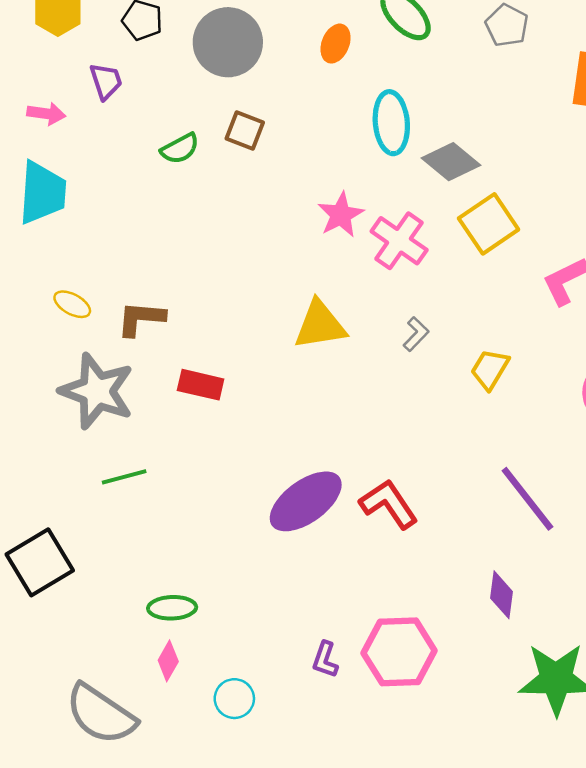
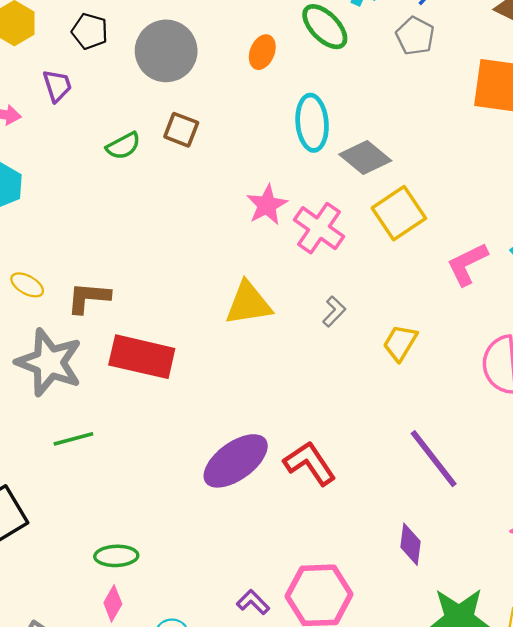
red rectangle: (201, 385) -> (142, 357), size x1.6
purple L-shape: (325, 660) -> (253, 602), turned 116

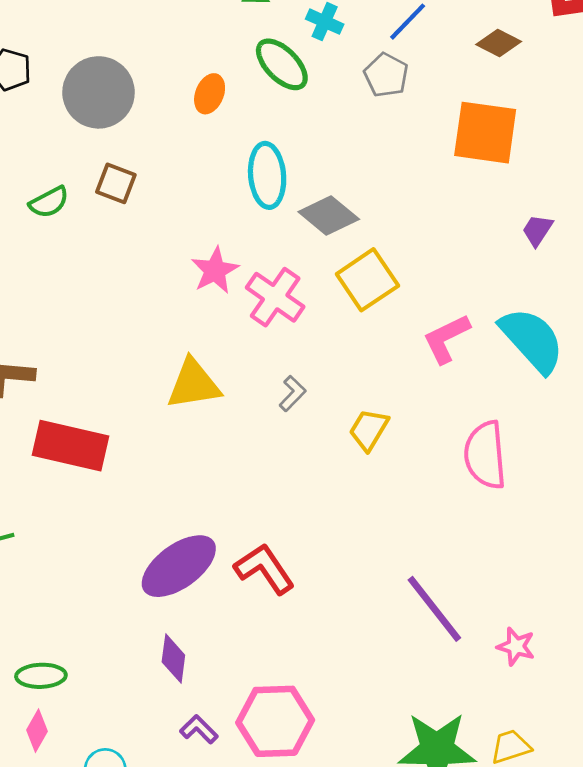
purple line: (434, 459) -> (434, 609), moved
purple diamond: (411, 544) -> (173, 658), moved

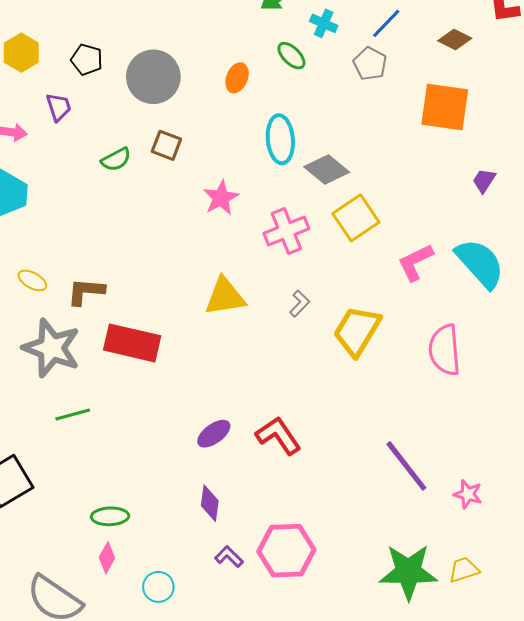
green ellipse: (282, 64) -> (291, 56), size x0.7
pink star: (215, 270) -> (221, 198), moved
pink cross: (275, 297) -> (286, 231), turned 33
yellow trapezoid: (369, 430) -> (357, 331), size x1.6
purple ellipse: (179, 566) -> (214, 434), size x0.6

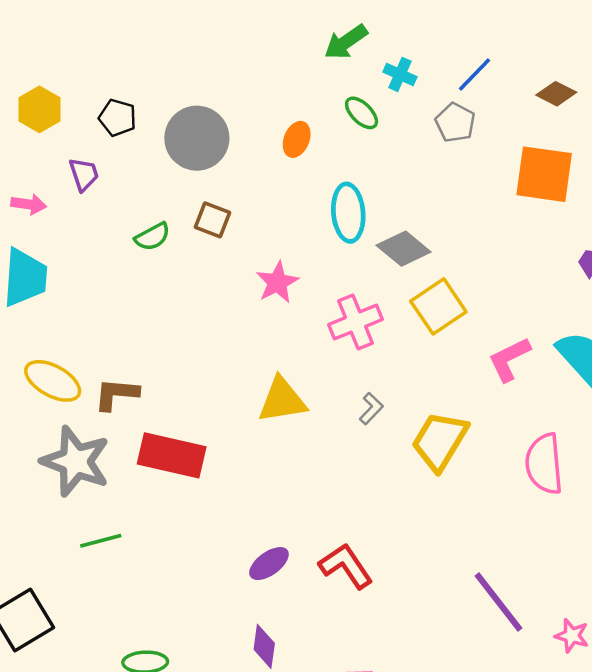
yellow ellipse: (32, 280) -> (53, 381), size x1.6

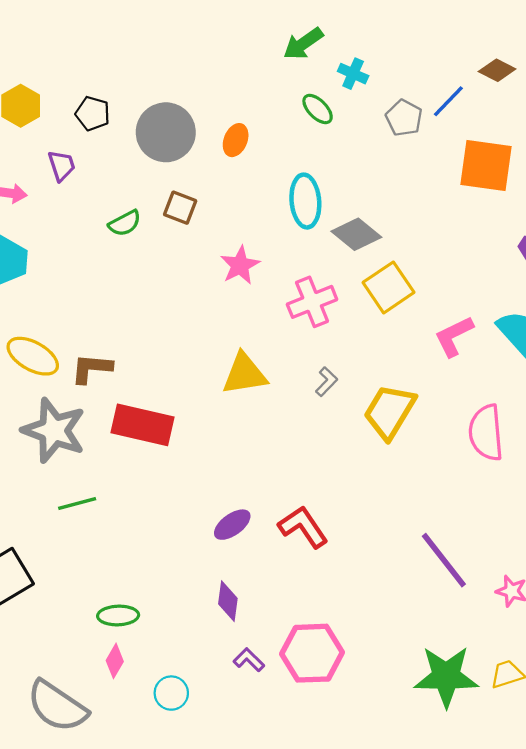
blue line: (474, 74) -> (448, 101), moved
brown diamond: (556, 94) -> (497, 70), moved
orange ellipse: (297, 139) -> (236, 140), moved

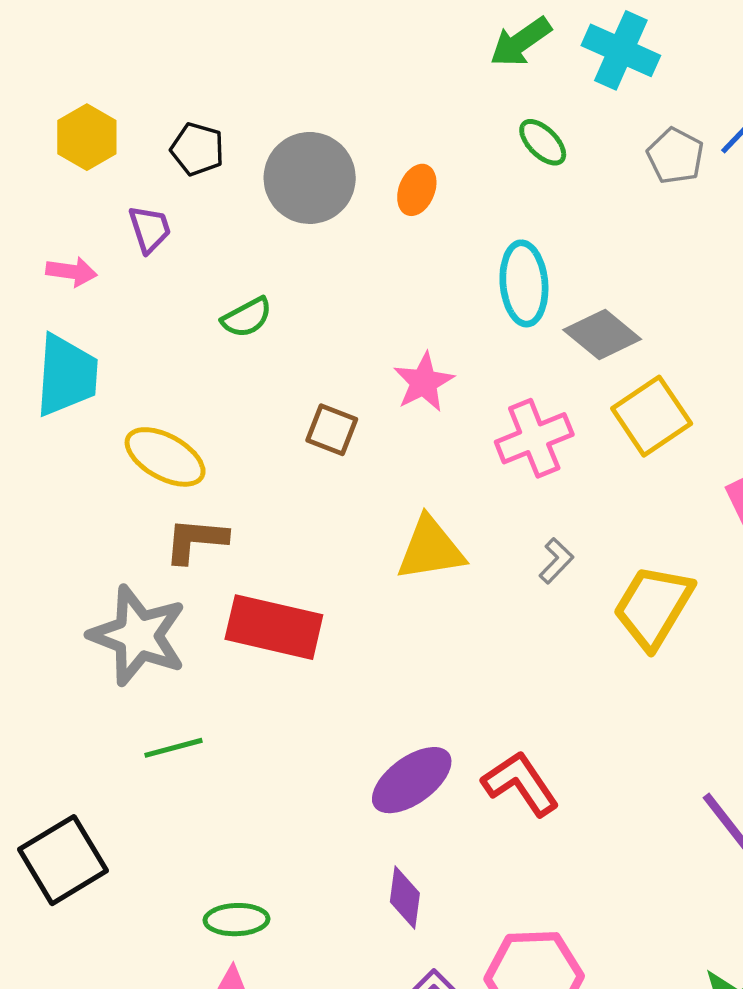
cyan cross: (353, 74) -> (621, 50), moved, size x1.6
brown square: (180, 208) -> (332, 430), moved
yellow ellipse: (33, 356) -> (165, 457), moved
purple ellipse: (232, 525) -> (412, 780), size x1.4

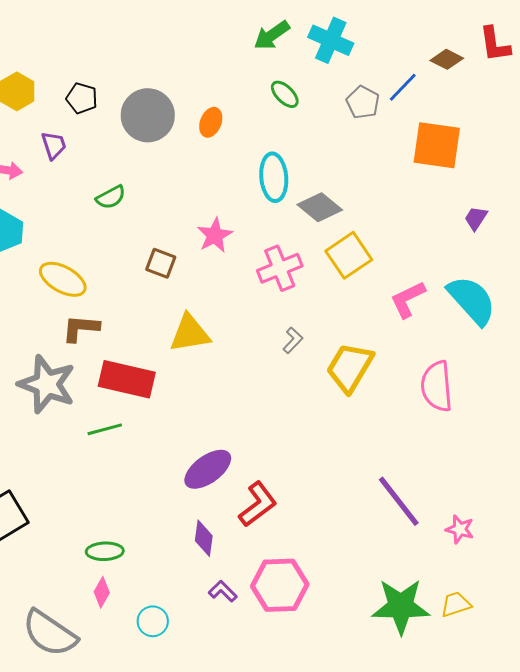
yellow triangle: (430, 549) -> (190, 333), moved
green line: (174, 748) -> (105, 429), moved
red L-shape: (521, 784) -> (258, 504), moved, turned 87

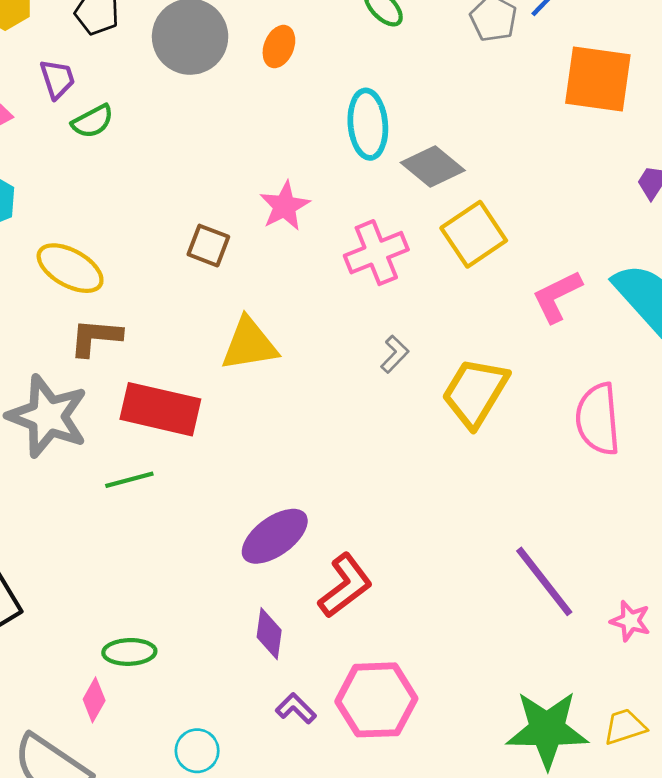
green semicircle: (111, 197) -> (93, 121), moved
pink diamond: (102, 592) -> (94, 700), moved

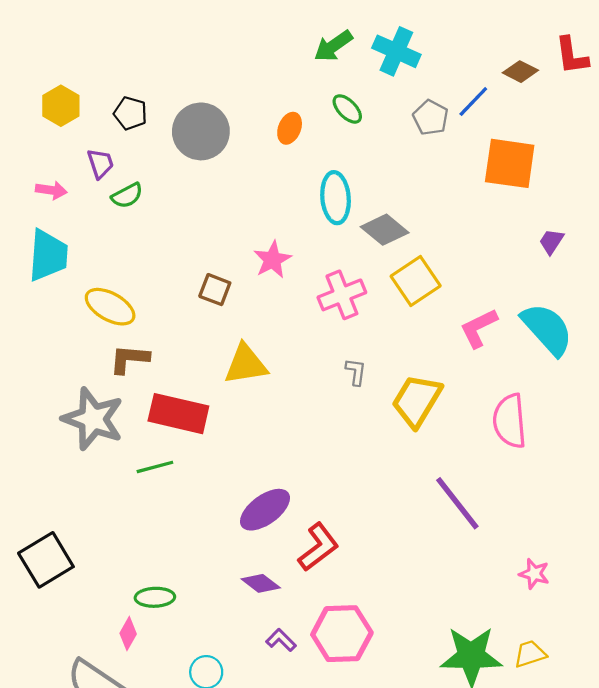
orange ellipse: (279, 47) -> (290, 128), moved
gray L-shape: (395, 354) -> (356, 372), turned -36
purple line: (544, 581) -> (457, 503), moved
purple diamond: (269, 634) -> (261, 583), turned -60

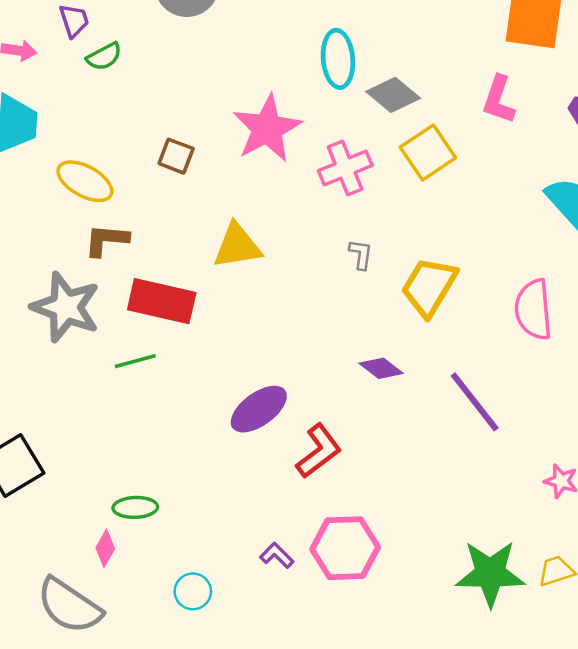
pink star: (272, 260) -> (267, 128), size x1.6
brown square: (215, 290) -> (176, 156), moved
pink L-shape: (479, 328) -> (499, 100), moved, turned -45
purple diamond: (261, 583) -> (381, 368), moved

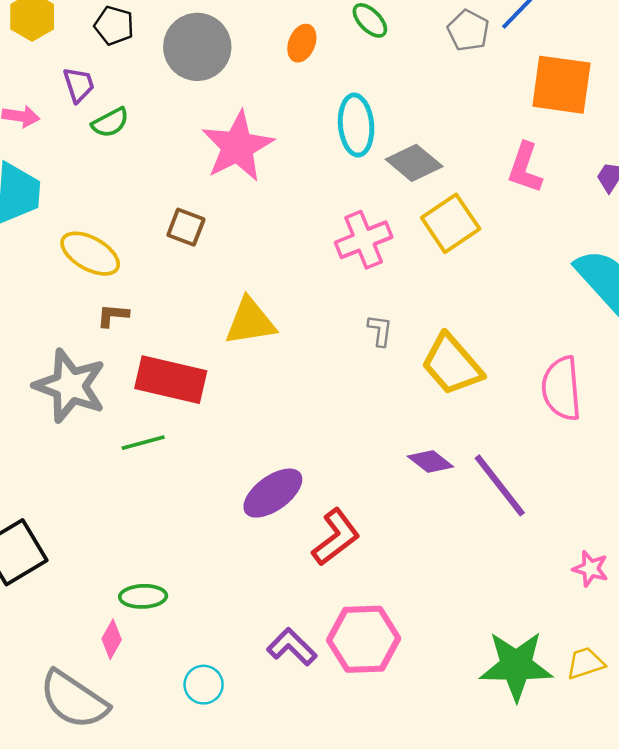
pink star: (267, 128) -> (238, 146), moved
brown L-shape: (106, 240) -> (113, 315), size x0.7
yellow trapezoid: (429, 287) -> (452, 364), turned -72
purple diamond: (381, 368) -> (430, 462), moved
purple L-shape: (277, 555) -> (292, 647), size x1.4

